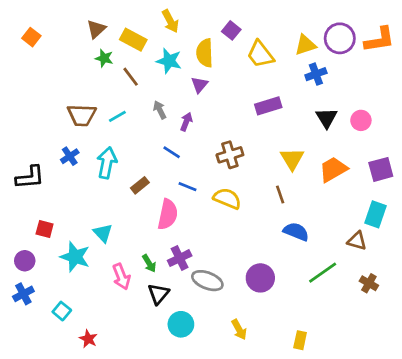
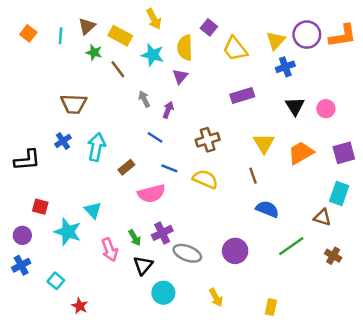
yellow triangle: (305, 45) -> (276, 41), turned -30
cyan line: (117, 116) -> (61, 36), moved, turned -56
pink semicircle: (168, 214) -> (151, 194), turned 64

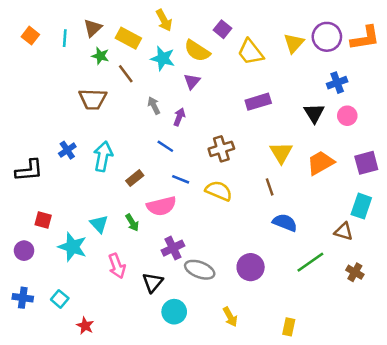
yellow semicircle: (185, 48) -> (197, 51), turned -55
blue cross: (285, 67) -> (337, 83), moved
brown trapezoid: (74, 104) -> (93, 99), moved
green arrow: (135, 238) -> (132, 223), moved
blue cross: (21, 265) -> (23, 298), moved, turned 36

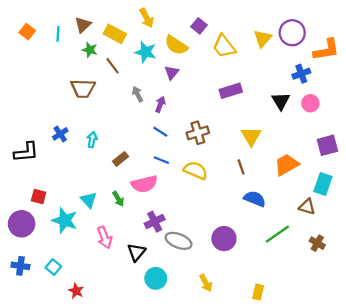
orange L-shape: (365, 38) -> (326, 50), moved
blue line: (165, 146) -> (160, 132), moved
cyan arrow: (103, 156) -> (92, 140), size x0.6
orange trapezoid: (321, 163) -> (287, 165), moved
purple circle: (24, 251) -> (22, 224), size x1.5

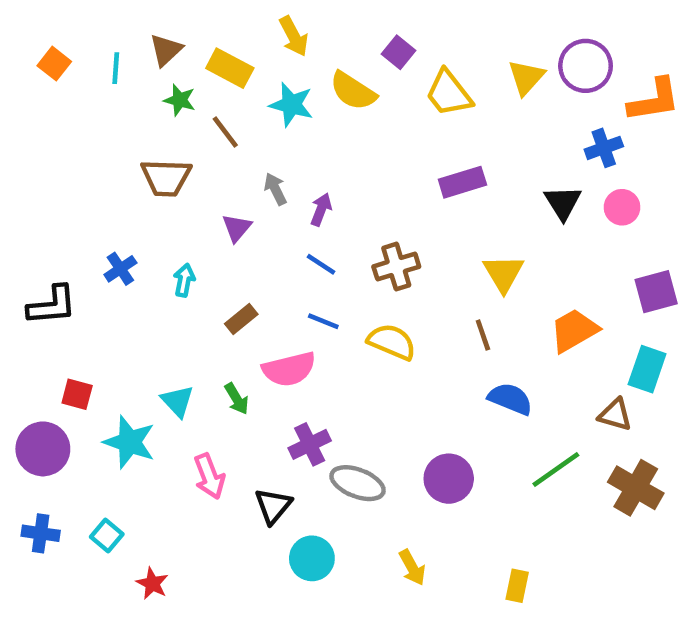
purple triangle: (172, 73) -> (237, 228), moved
brown cross: (317, 243) -> (636, 488), size x1.6

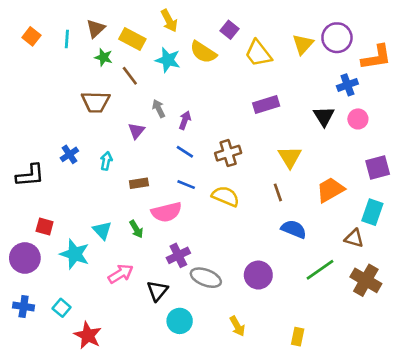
brown rectangle: (241, 319) -> (139, 183), turned 30
pink arrow: (209, 476) -> (121, 274), turned -100
red star: (152, 583) -> (88, 335), size x1.5

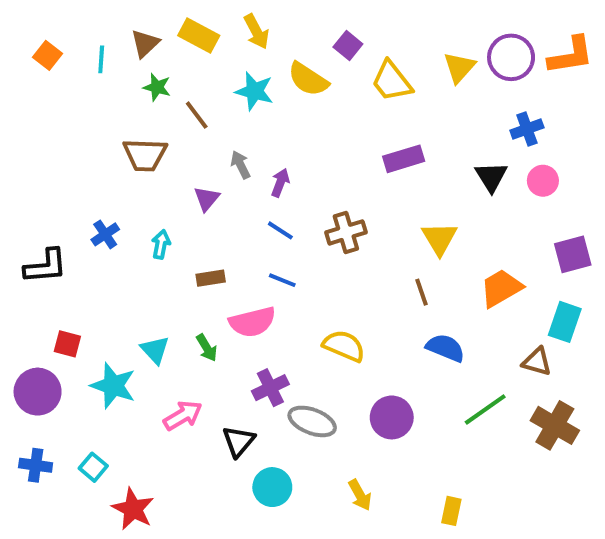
yellow rectangle: (132, 39) -> (199, 35), moved
orange L-shape: (376, 57) -> (571, 55), moved
yellow semicircle: (226, 196) -> (344, 346), moved

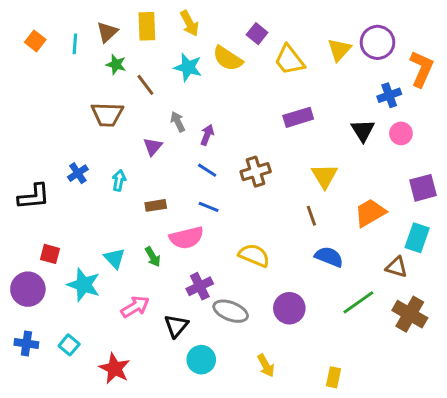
yellow rectangle: (199, 35) -> (147, 26), turned 60
orange L-shape: (571, 55) -> (422, 69), moved, turned -57
red star: (133, 509) -> (115, 368), moved

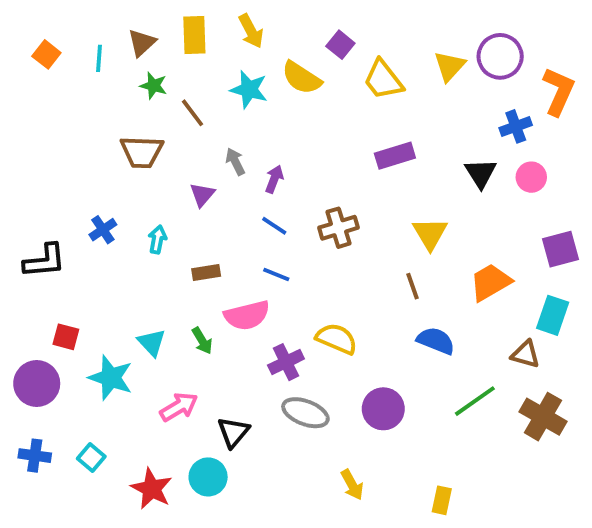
purple cross: (200, 286) -> (286, 362), moved
cyan circle: (201, 360) -> (208, 477), moved

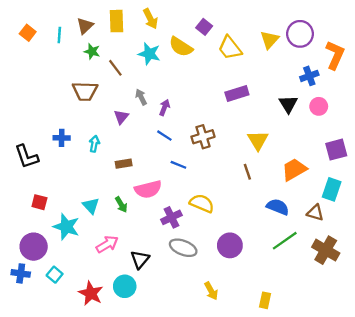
blue cross: (103, 230) -> (62, 138), turned 35
black L-shape: (44, 261) -> (27, 157), turned 76
blue line: (276, 274) -> (178, 165), moved
blue semicircle: (436, 341) -> (278, 207), moved
purple circle: (37, 383) -> (34, 247), moved

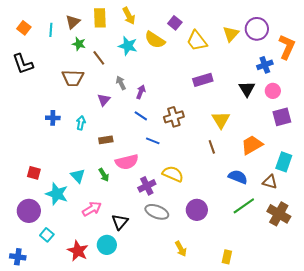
purple square: (336, 150) -> (282, 117), moved
black L-shape: (27, 157) -> (23, 64), moved
blue cross: (21, 273) -> (18, 257), moved

